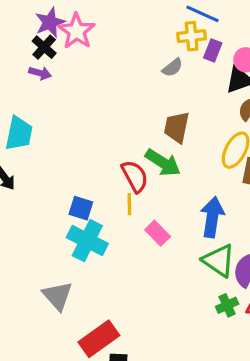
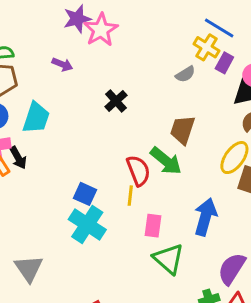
yellow cross: (192, 36) -> (207, 47), turned 30
black cross: (44, 47) -> (116, 101), moved
pink rectangle: (158, 233) -> (153, 226), turned 45
green triangle: (219, 261) -> (169, 259), moved
gray triangle: (57, 296) -> (29, 268), moved

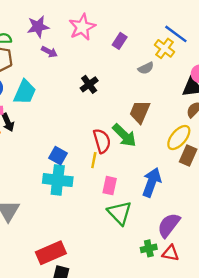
purple star: (77, 19) -> (38, 27), moved
purple rectangle: (224, 63) -> (120, 41), moved
cyan cross: (87, 224) -> (58, 180), turned -32

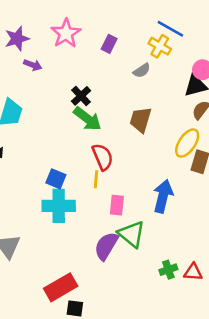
green arrow: (124, 135) -> (87, 119), moved
purple semicircle: (169, 225) -> (106, 246), moved

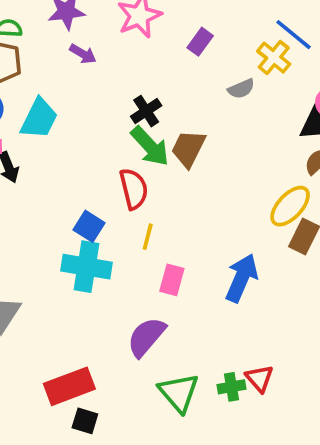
brown trapezoid: (141, 120) -> (188, 149), moved
red semicircle: (103, 157) -> (134, 189), moved
green triangle: (131, 234) -> (179, 393), moved
red triangle: (193, 272) -> (259, 378), moved, turned 36

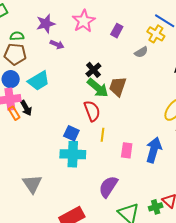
cyan trapezoid: (39, 119) -> (39, 81), turned 40
pink rectangle: (172, 280) -> (127, 150), moved

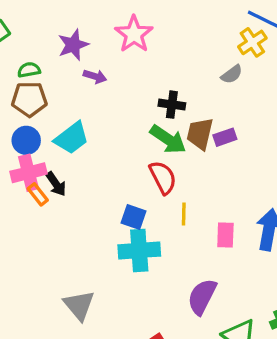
purple rectangle: (117, 31) -> (225, 137), moved, turned 48
yellow cross: (156, 34) -> (252, 42), turned 30
black cross: (93, 70) -> (172, 105), moved, turned -35

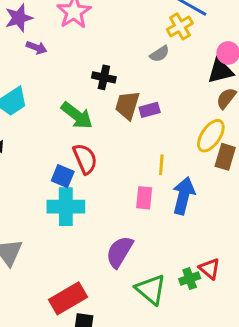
green arrow: (168, 139) -> (77, 115), moved
red semicircle: (163, 177) -> (85, 159), moved
yellow line: (184, 214) -> (161, 165), moved

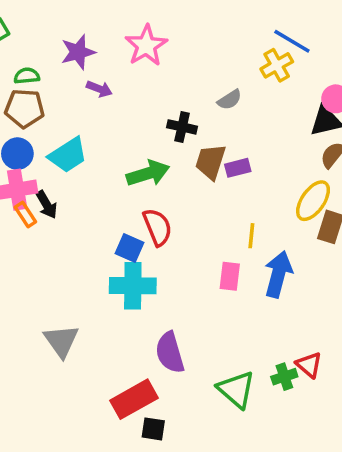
gray semicircle: (160, 54) -> (230, 100), moved
green arrow: (77, 115) -> (148, 173), turned -56
purple semicircle: (119, 252) -> (170, 353), moved, turned -48

